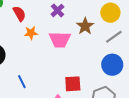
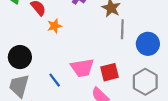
gray line: (114, 37) -> (122, 29), moved, turned -42
pink trapezoid: (60, 40) -> (82, 68), moved

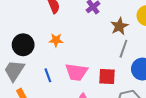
orange star: (55, 26) -> (56, 40), moved
red square: (110, 72) -> (107, 76), moved

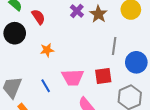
brown star: (119, 26) -> (98, 14), moved
black circle: (23, 45) -> (15, 33), moved

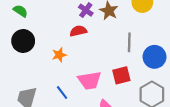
red semicircle: (38, 17) -> (78, 31), moved, turned -63

